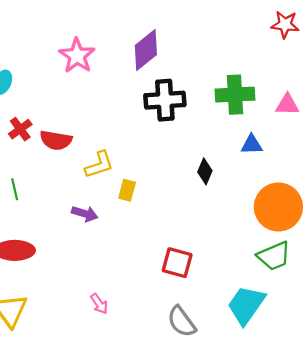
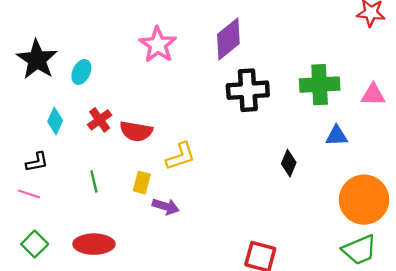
yellow rectangle: (127, 190) -> (142, 183), moved

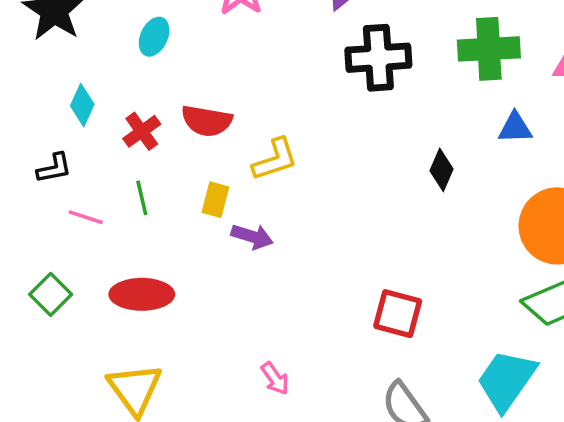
cyan ellipse: (81, 72) -> (154, 37), moved
red cross: (100, 120) -> (142, 131), moved
pink line: (29, 194) -> (86, 217), moved

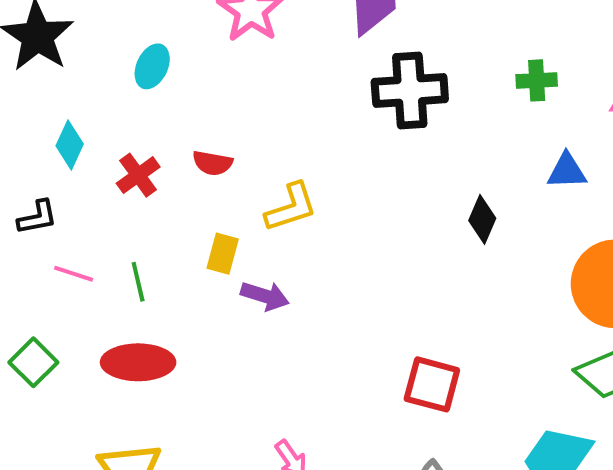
green cross: (489, 49) -> (537, 80), size x0.6
red semicircle: (207, 121) -> (213, 163), size x0.7
green line: (142, 198) -> (138, 282), moved

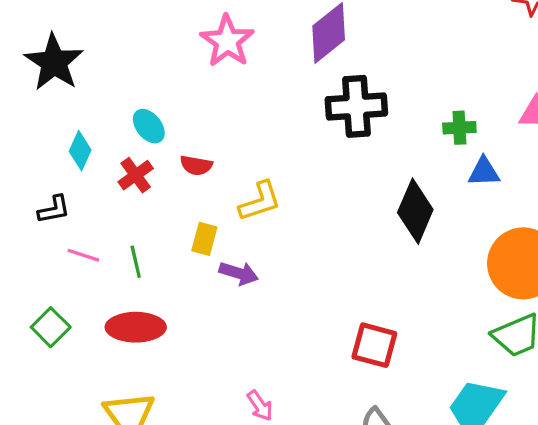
cyan ellipse: (152, 66) -> (149, 126), moved, turned -64
green cross: (537, 80) -> (459, 128), moved
black diamond: (482, 219) -> (415, 211), size x1.6

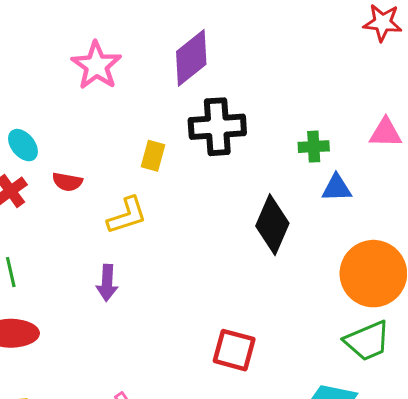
yellow rectangle: (204, 239) -> (153, 156), moved
purple arrow: (239, 273) -> (107, 283), turned 76

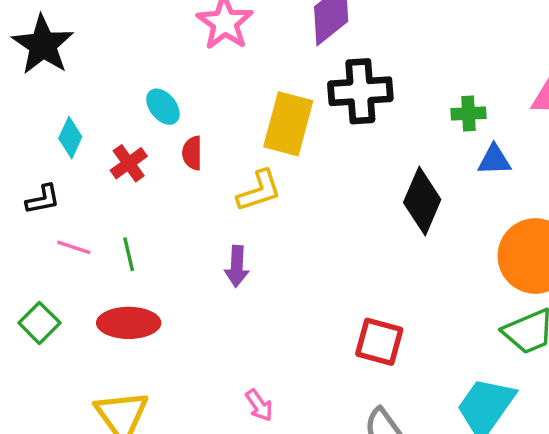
cyan ellipse: (23, 145) -> (163, 107), moved
yellow rectangle: (153, 156) -> (288, 124), size x1.8
red semicircle: (67, 182) -> (192, 153), turned 80

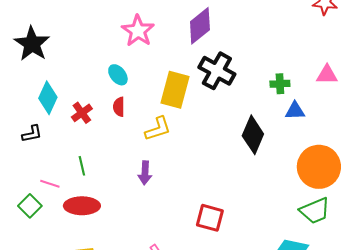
black cross: (360, 91) -> (217, 71), turned 33
cyan ellipse: (163, 107) -> (118, 75), moved
cyan diamond: (70, 138) -> (48, 98), size x1.4
pink line: (74, 247) -> (50, 184), moved
red square: (379, 342) -> (210, 218), moved

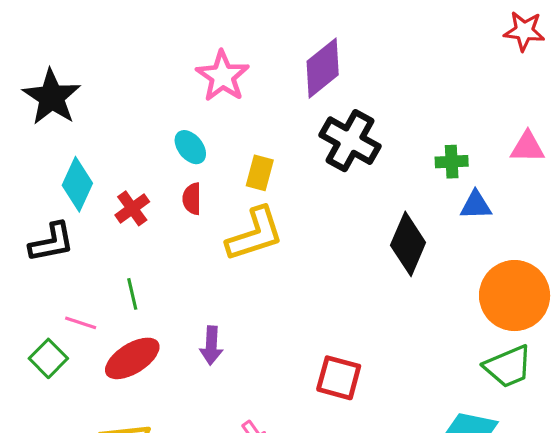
yellow rectangle: (175, 90) -> (260, 173), moved, size x0.6
yellow L-shape: (158, 129) -> (255, 234), size x1.4
black L-shape: (32, 134) -> (52, 242), size x1.4
purple arrow: (145, 173) -> (211, 346), moved
red ellipse: (82, 206) -> (132, 358), turned -32

